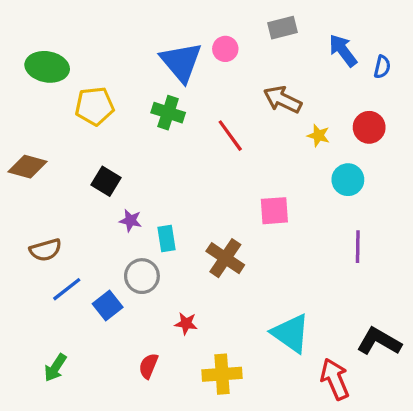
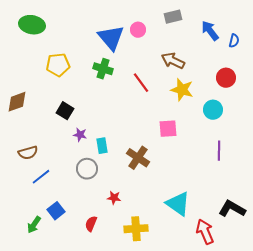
green ellipse: (47, 67) -> (32, 25), moved
yellow star: (318, 136) -> (182, 90), moved, size x1.6
brown diamond: (28, 167) -> (17, 102), turned -35
blue square: (108, 305) -> (56, 211), moved

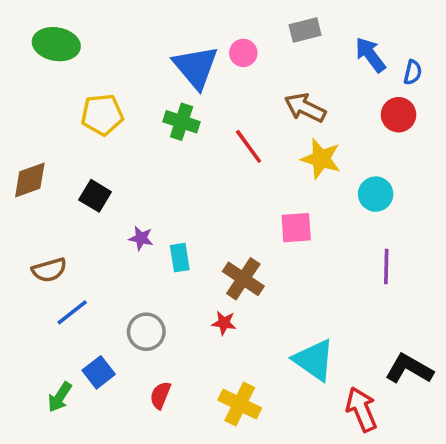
red circle: (226, 78) -> (399, 115), moved
black square: (65, 111) -> (95, 196), moved
gray circle: (87, 169) -> (146, 332), moved
red star: (114, 198) -> (224, 323), moved
yellow cross: (136, 229) -> (240, 404), turned 30

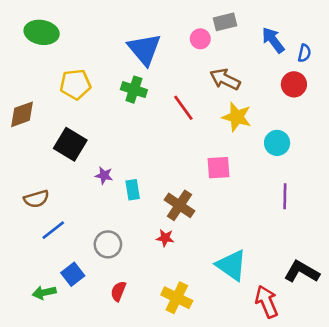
pink circle: (243, 53) -> (200, 39), moved
brown diamond: (30, 180) -> (22, 114), moved
black square: (95, 196) -> (70, 144), size x1.4
green arrow: (60, 397) -> (44, 293), turned 45

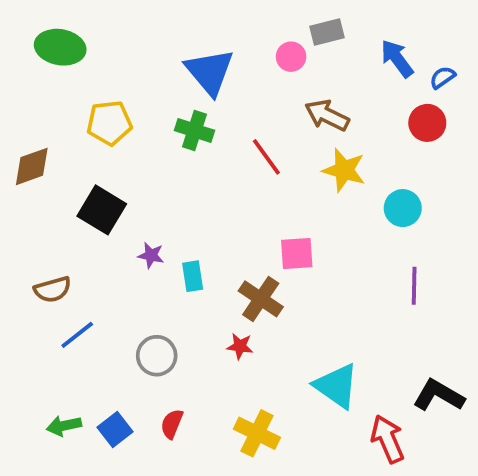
blue semicircle: (304, 53) -> (442, 77), turned -138
pink square: (218, 168) -> (297, 253), moved
blue square: (73, 274) -> (115, 430), moved

